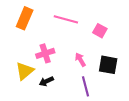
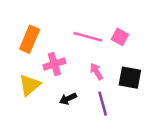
orange rectangle: (25, 18) -> (30, 39), moved
pink line: (66, 19) -> (88, 37), moved
black arrow: (46, 81) -> (68, 99), moved

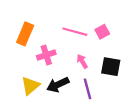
pink square: (120, 37) -> (102, 32), turned 32
yellow triangle: (30, 85) -> (30, 86), moved
black arrow: (68, 99) -> (58, 85), size x1.5

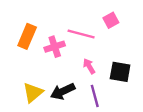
pink square: (102, 32) -> (111, 20), moved
pink cross: (46, 55) -> (55, 47), moved

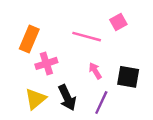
pink cross: (55, 47) -> (46, 63), moved
black arrow: (63, 91) -> (67, 98), turned -90
purple line: (95, 96) -> (101, 103), turned 40

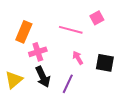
black arrow: (67, 98) -> (43, 77), moved
yellow triangle: (35, 99) -> (14, 80), moved
purple line: (101, 103) -> (68, 84), moved

